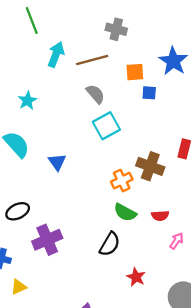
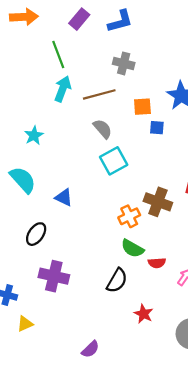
green line: (32, 21) -> (58, 55), moved
blue triangle: (57, 162) -> (64, 197), turned -30
black ellipse: (18, 211) -> (36, 234), moved, turned -30
red semicircle: (160, 216) -> (157, 263), moved
purple cross: (47, 240) -> (54, 276), turned 36

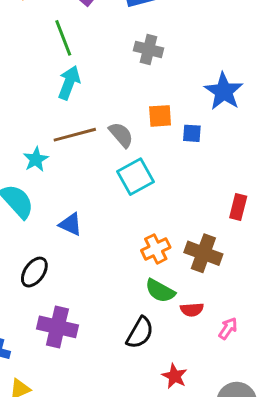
brown line: (99, 94) -> (75, 135), moved
orange square: (142, 107) -> (160, 116), moved
cyan star: (34, 135) -> (36, 159), moved
brown cross: (158, 202) -> (203, 253), moved

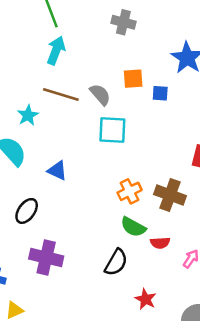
brown line: (75, 135) -> (61, 95), turned 32
cyan square: (136, 177) -> (112, 130), turned 32

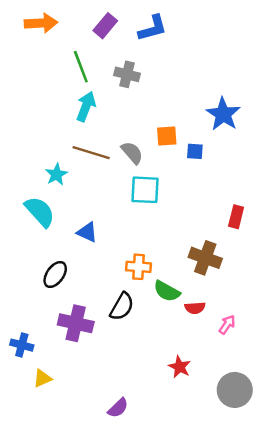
gray cross: (123, 22) -> (127, 74), moved
orange cross: (130, 191) -> (139, 267), moved, turned 30
black semicircle: (116, 262) -> (122, 307), moved

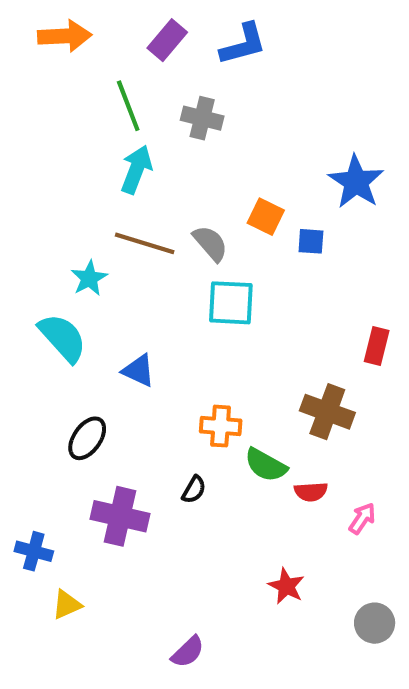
orange square: (167, 136) -> (266, 217), turned 30
black semicircle: (122, 307) -> (194, 490), size x0.6
gray circle: (235, 390) -> (375, 623), size x0.7

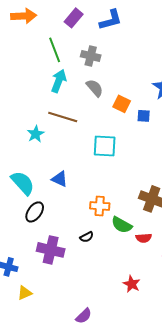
gray semicircle: (210, 243) -> (95, 88), moved
cyan semicircle: (63, 338) -> (23, 183), moved
black semicircle: (194, 490) -> (87, 237), turned 32

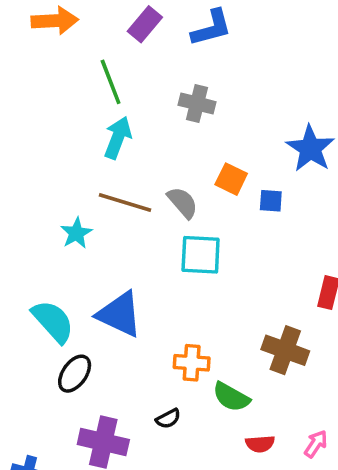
gray cross: (91, 56) -> (197, 103), moved
gray semicircle: (95, 88) -> (183, 203), moved
blue triangle: (60, 179) -> (120, 314), size x1.6
red semicircle: (144, 238) -> (260, 444), moved

